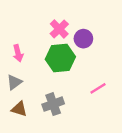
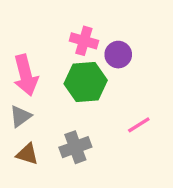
pink cross: (59, 29) -> (84, 41), turned -30
pink arrow: (18, 53) -> (26, 75), size x1.6

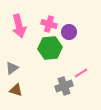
pink arrow: (26, 75) -> (19, 26), moved
gray cross: (75, 147) -> (64, 86), moved

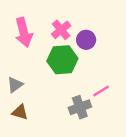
pink cross: (49, 24) -> (61, 30), turned 35

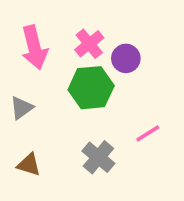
gray triangle: (15, 85) -> (22, 108), moved
gray cross: (80, 107) -> (98, 157), moved, turned -30

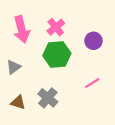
purple circle: (126, 58) -> (93, 41), moved
gray cross: (98, 157) -> (48, 98), moved

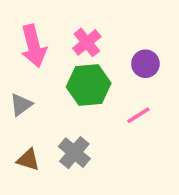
pink line: (92, 83) -> (138, 115), moved

